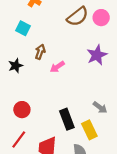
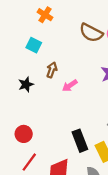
brown semicircle: (78, 16) -> (91, 33), turned 65
red circle: (22, 110) -> (24, 134), moved

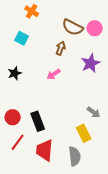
brown arrow: (52, 70) -> (61, 48), moved
black rectangle: (80, 141) -> (38, 121), moved

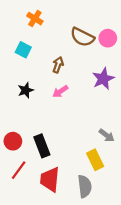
brown arrow: (61, 48) -> (58, 65), moved
black star: (15, 73) -> (26, 90), moved

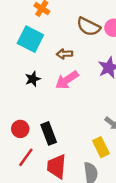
cyan square: (23, 50) -> (30, 39), size x1.6
brown arrow: (58, 65) -> (65, 54), turned -112
pink arrow: (60, 91) -> (67, 80), size x1.5

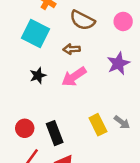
brown semicircle: (88, 27) -> (82, 20), moved
yellow rectangle: (101, 147) -> (98, 125), moved

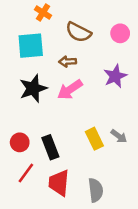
cyan square: (36, 33) -> (31, 46), turned -32
black star: (38, 75) -> (33, 88), size x1.6

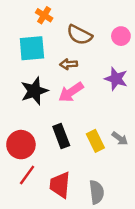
purple star: (115, 76) -> (116, 79), turned -30
red circle: (20, 142) -> (21, 145), size x1.5
black rectangle: (50, 147) -> (61, 136), moved

